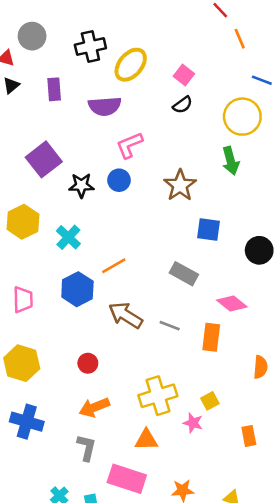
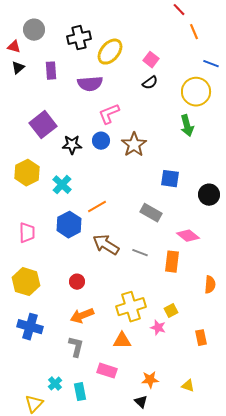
brown star: (180, 185) -> (134, 145), moved
pink rectangle: (127, 479) -> (107, 371), size x0.7

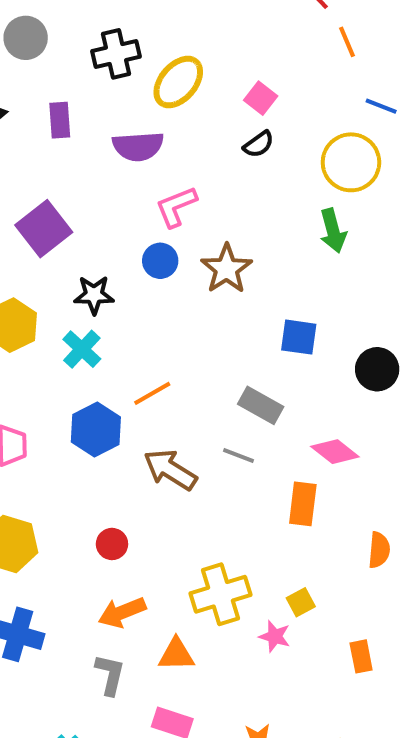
black star: (72, 145) -> (94, 295), moved
gray line: (140, 253) -> (239, 456), moved
orange triangle: (122, 341) -> (176, 654), moved

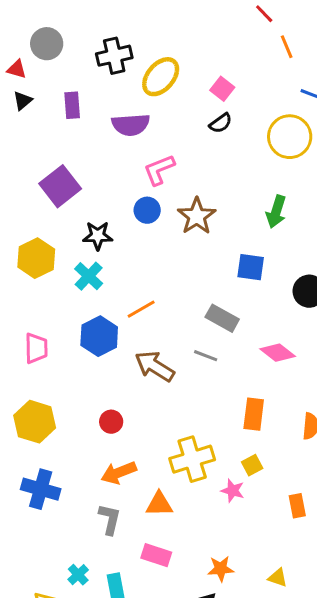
green arrow: (333, 231) -> (276, 212), moved, turned 32
orange rectangle: (303, 504) -> (254, 414), moved

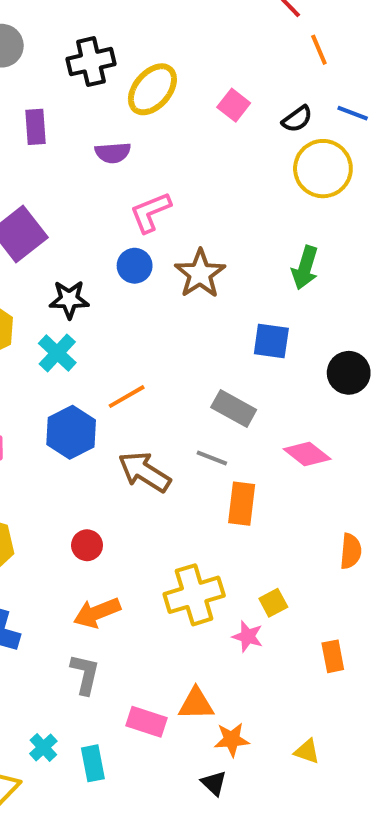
black semicircle: (221, 123) -> (297, 119), moved
purple semicircle: (131, 125) -> (113, 153), size x0.7
orange rectangle: (254, 414) -> (242, 504), moved
orange triangle: (159, 504) -> (196, 704), moved

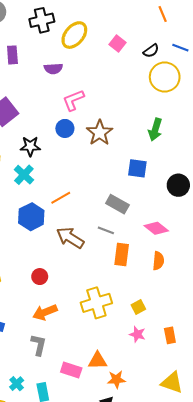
orange semicircle: (351, 551) -> (158, 261), moved
pink star: (248, 636) -> (137, 334), moved
yellow triangle: (307, 751) -> (172, 383), moved, size x1.6

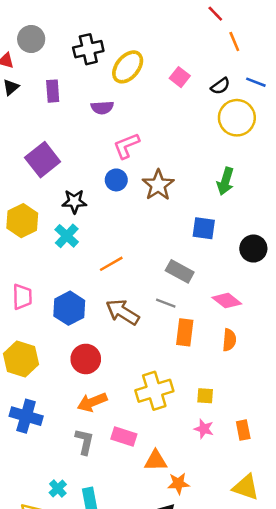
blue hexagon: (31, 217) -> (69, 308), moved
red circle: (40, 277) -> (86, 359), size x1.5
yellow square: (138, 307) -> (205, 396), turned 32
pink rectangle: (71, 370) -> (124, 436), moved

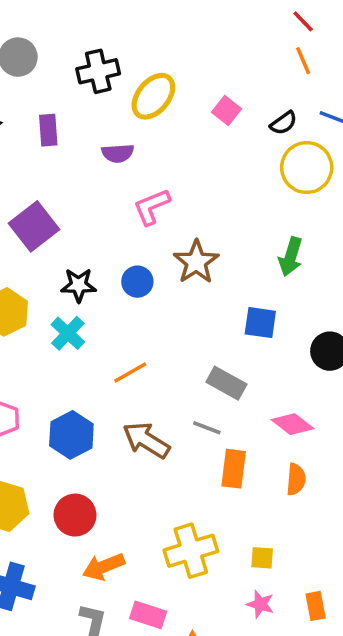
red line: (215, 14) -> (303, 21), moved
blue circle: (116, 180) -> (137, 282), moved
red circle: (86, 359) -> (75, 515), moved

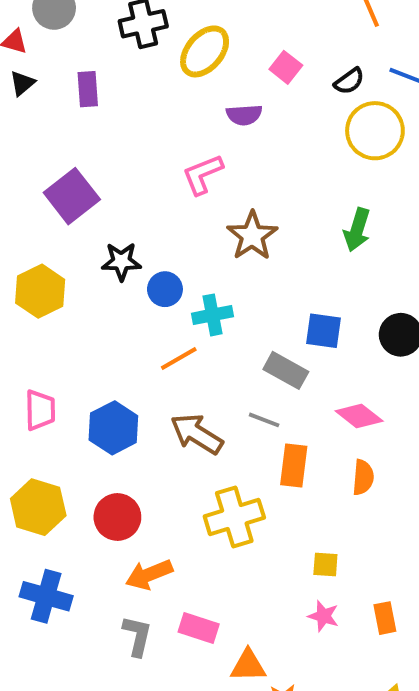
purple semicircle: (118, 153) -> (244, 115), moved
blue circle: (137, 282) -> (165, 289), moved
blue square: (260, 323) -> (323, 331), moved
cyan cross: (68, 333) -> (213, 315), moved, turned 36
yellow cross: (191, 551) -> (234, 517), moved

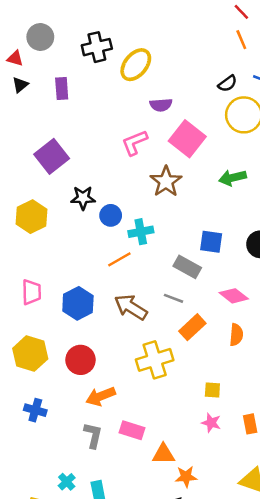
pink square: (286, 67) -> (187, 139), moved, size x1.8
green arrow: (357, 230) -> (233, 178), turned 60
orange rectangle: (294, 465) -> (192, 327), turned 40
blue cross: (46, 596) -> (35, 410), size x0.7

